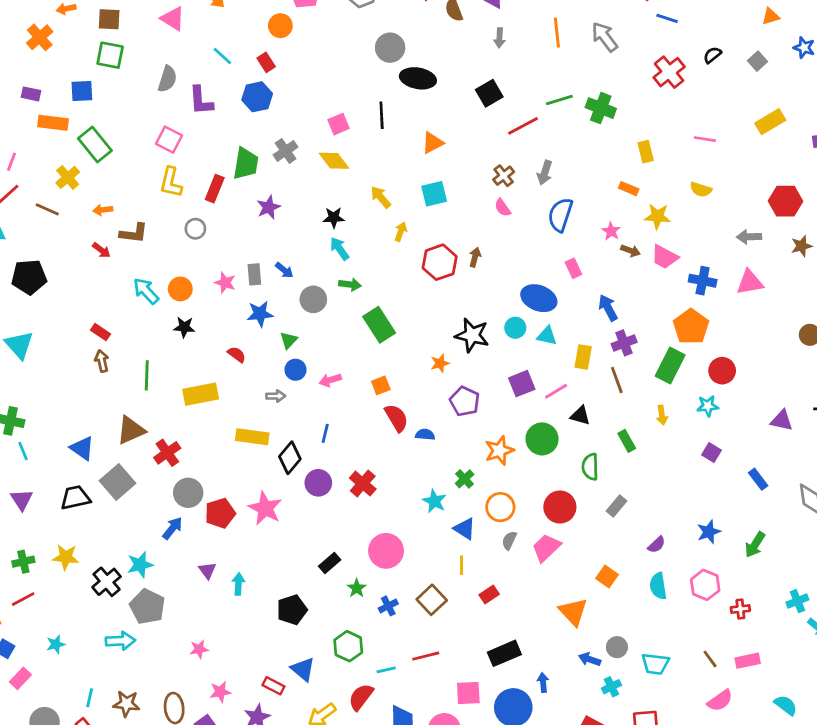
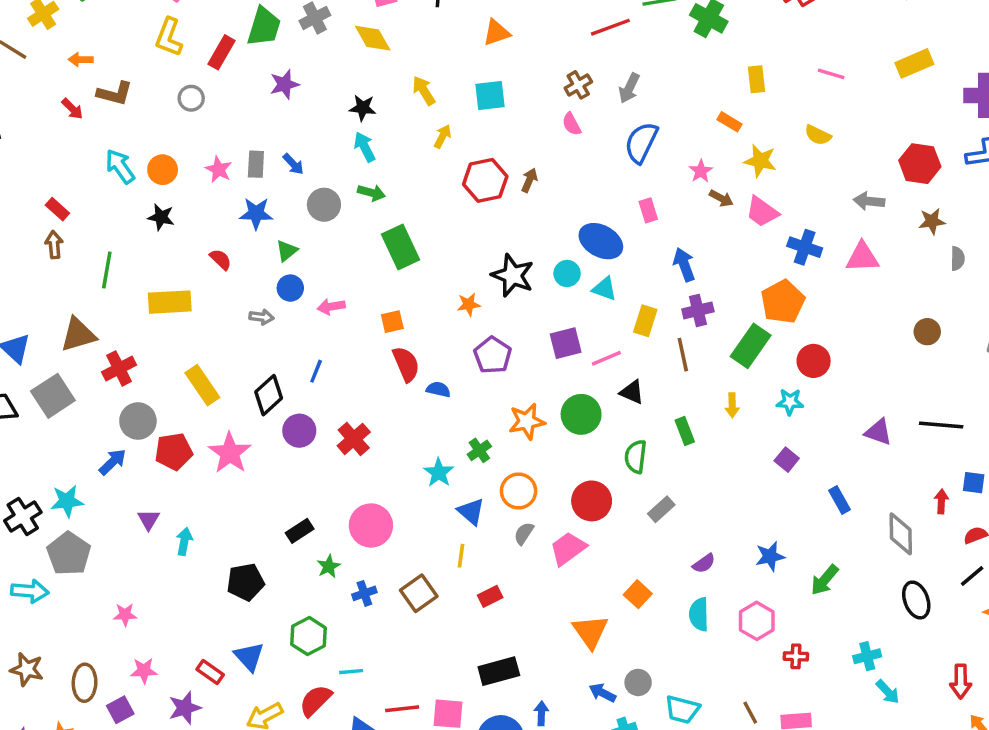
yellow rectangle: (252, 437) -> (202, 385), moved, turned 40
red line: (426, 656) -> (402, 709), moved

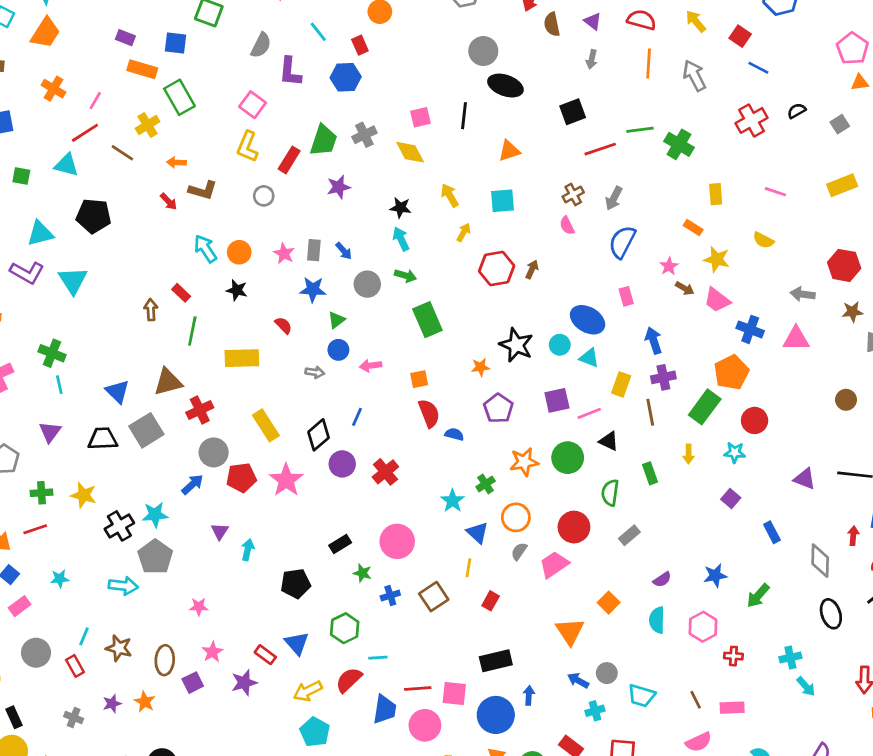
red rectangle: (57, 209) -> (181, 293), moved
green star: (329, 566) -> (362, 573), turned -30
red rectangle: (490, 596) -> (491, 601), turned -36
pink star: (144, 671) -> (212, 652), turned -30

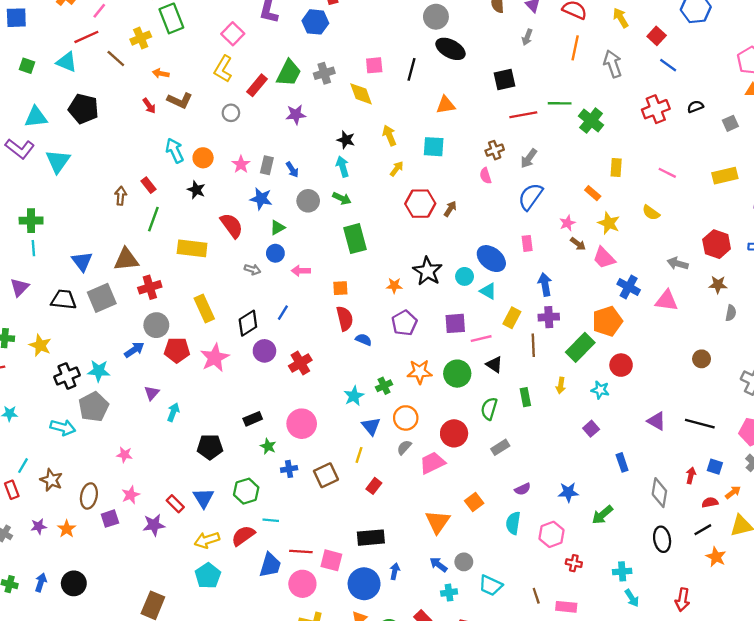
red semicircle: (283, 325) -> (232, 226), size x1.6
green cross: (52, 353) -> (31, 221), turned -30

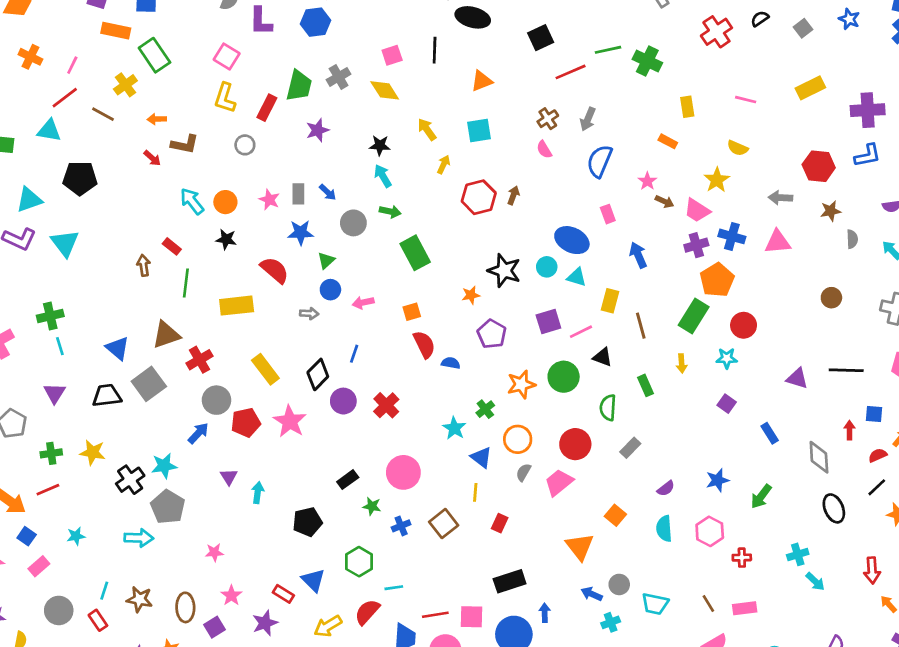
yellow star: (609, 223) -> (717, 180), moved, turned 30
purple cross: (549, 317) -> (696, 245), moved

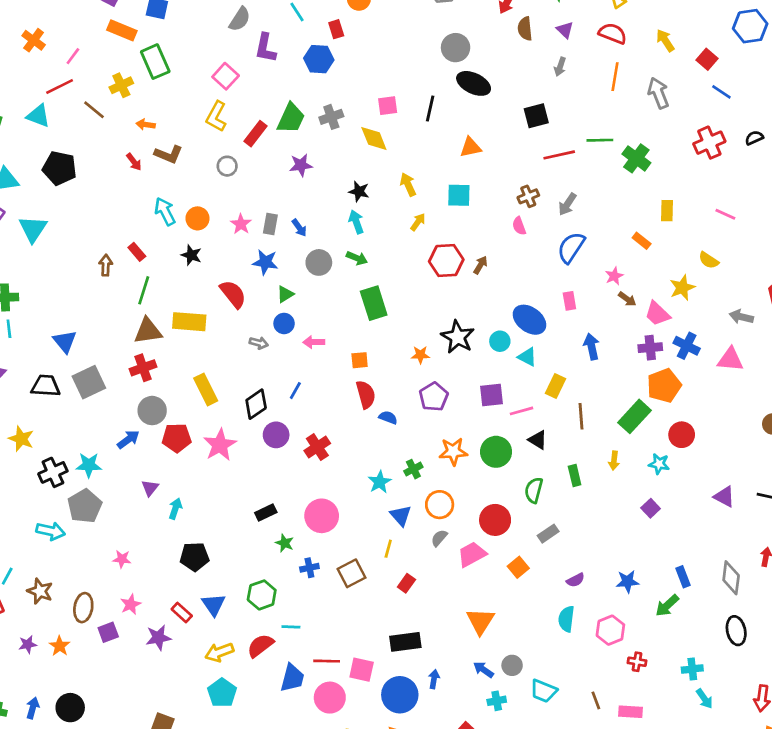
brown triangle: (166, 335) -> (148, 331), moved
blue rectangle: (770, 433) -> (683, 577), moved
orange square: (615, 515) -> (518, 567), moved
black pentagon: (307, 522) -> (194, 557), moved

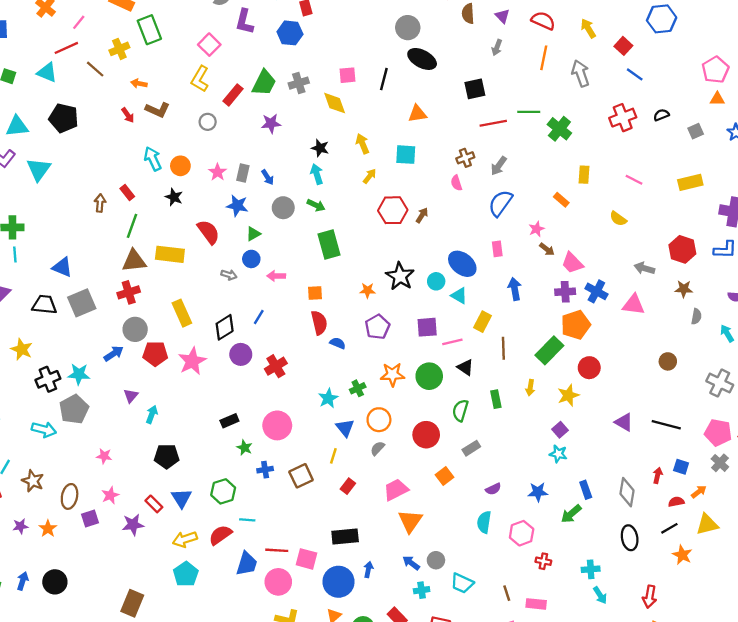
yellow star: (682, 288) -> (568, 395), moved
blue triangle: (65, 341) -> (62, 267), turned -30
cyan star: (659, 464) -> (558, 454), moved
pink trapezoid: (472, 554) -> (396, 490), moved

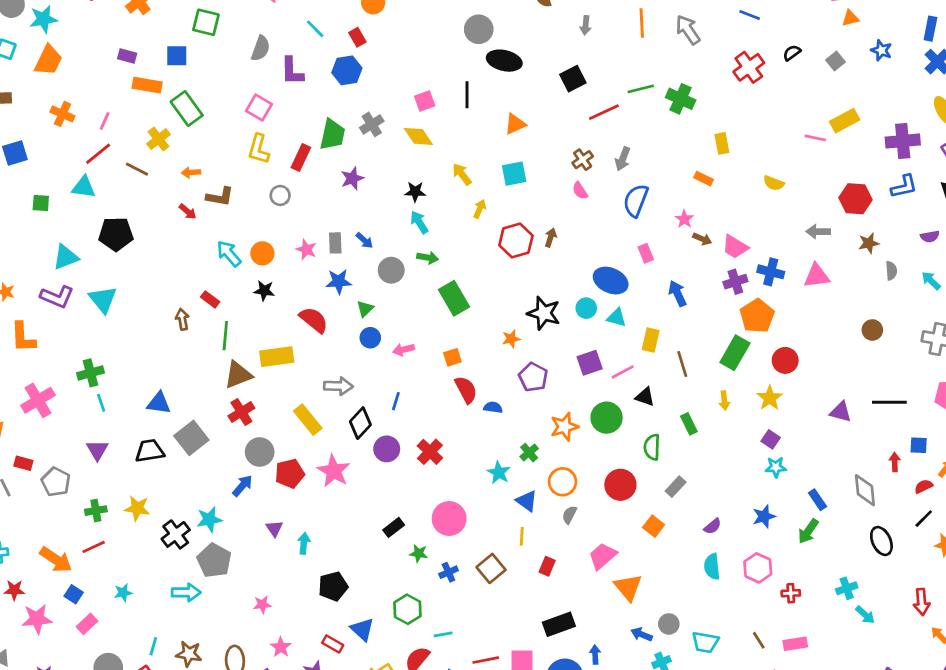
pink line: (634, 180) -> (815, 138), moved
gray arrow: (229, 275) -> (338, 386), moved, size x1.5

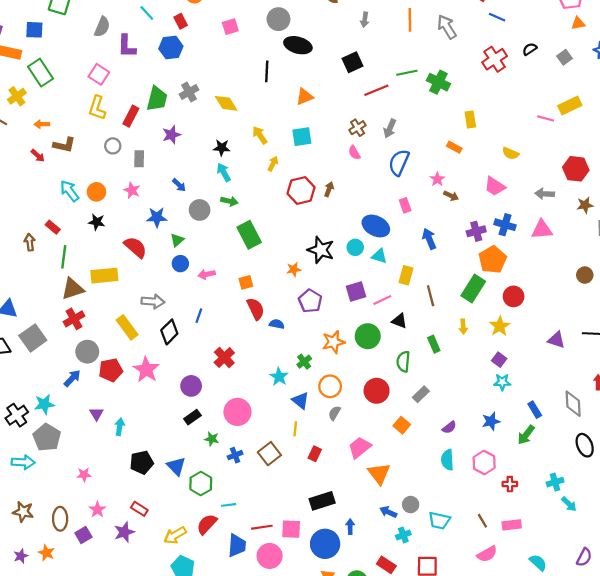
pink square: (425, 101) -> (230, 27), moved
gray rectangle: (335, 243) -> (139, 159), moved
pink trapezoid: (735, 247) -> (495, 186), moved
purple circle: (387, 449) -> (191, 386), moved
blue triangle: (362, 629) -> (176, 466), moved

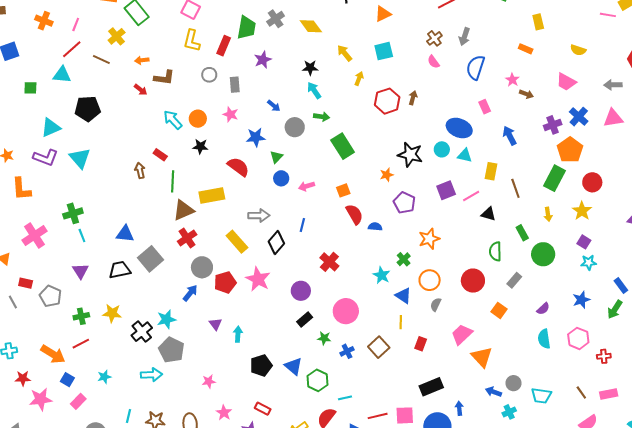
blue cross: (505, 225) -> (579, 117), turned 30
green circle: (368, 336) -> (543, 254), moved

